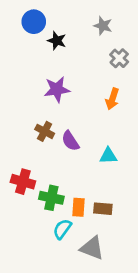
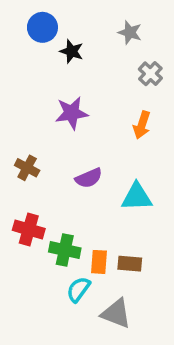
brown cross: (45, 131) -> (27, 168), moved
purple semicircle: (70, 141) -> (89, 178), turned -80
cyan triangle: (108, 156) -> (137, 197), size x1.4

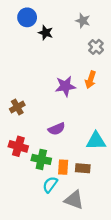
purple star: (72, 113) -> (65, 86), moved
brown cross: (27, 168) -> (17, 107), turned 32
purple semicircle: (89, 178) -> (57, 129), moved
cyan triangle: (137, 197) -> (96, 141), moved

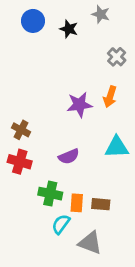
gray star: (83, 21) -> (101, 14), moved
black star: (46, 33) -> (69, 29), moved
brown cross: (17, 107) -> (21, 130), turned -32
cyan triangle: (96, 141) -> (117, 147), moved
red cross: (18, 146) -> (20, 162), moved

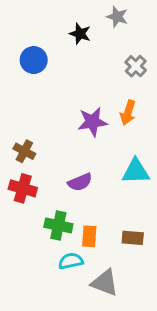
blue circle: (33, 21) -> (34, 60), moved
brown rectangle: (101, 204) -> (133, 238), moved
cyan semicircle: (61, 224) -> (71, 261), turned 42

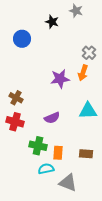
gray cross: (136, 66) -> (89, 53), moved

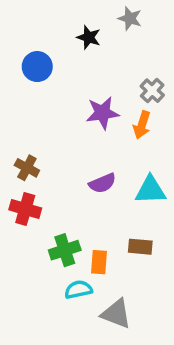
purple star: (60, 79) -> (102, 113), moved
purple semicircle: (52, 118) -> (102, 183), moved
green cross: (38, 146) -> (65, 250), turned -30
brown rectangle: (86, 154) -> (140, 247), moved

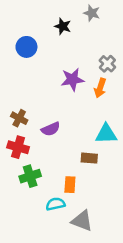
purple semicircle: (102, 183) -> (51, 129), moved
brown rectangle: (140, 247) -> (89, 158), moved
green cross: (65, 250) -> (30, 176), moved

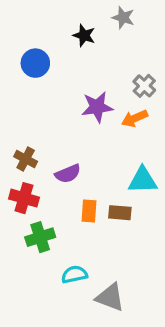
orange arrow: (100, 88) -> (135, 118), turned 48
orange rectangle: (70, 185) -> (89, 211), moved

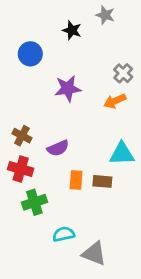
purple star: (97, 107) -> (68, 89), moved

